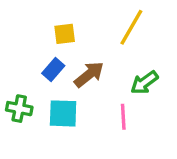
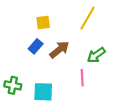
green cross: (19, 109) -> (13, 85), moved
cyan square: (63, 113) -> (43, 92), moved

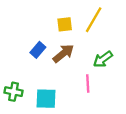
yellow square: (43, 23) -> (65, 24), moved

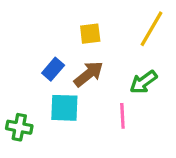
yellow line: (94, 20) -> (151, 29), moved
cyan square: (46, 99) -> (64, 108), moved

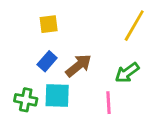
yellow square: (90, 34) -> (49, 24), moved
green cross: (19, 127) -> (26, 100), moved

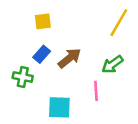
cyan square: (57, 96) -> (59, 107), moved
green cross: (26, 100) -> (23, 77), moved

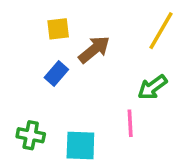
brown arrow: (69, 58) -> (94, 49), moved
green cross: (23, 77) -> (31, 135), moved

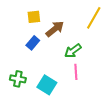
green arrow: (152, 87) -> (73, 51), moved
cyan square: (80, 146) -> (47, 85), turned 30

